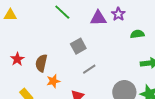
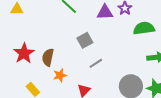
green semicircle: (137, 34) -> (144, 28), size x1.5
red star: (17, 59) -> (24, 53), size x1.5

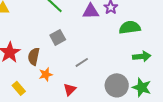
gray square: (85, 40) -> (58, 37), moved

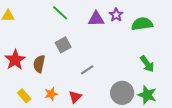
green semicircle: (130, 27) -> (142, 24), moved
green arrow: (142, 56) -> (147, 64), turned 60
orange star: (46, 74) -> (51, 94), moved

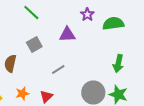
purple triangle: (96, 19) -> (67, 34), moved
green arrow: (147, 64) -> (118, 64), turned 48

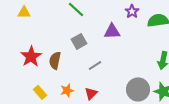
gray line: (58, 70) -> (95, 65), moved

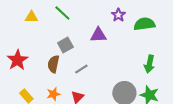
yellow triangle: (24, 12) -> (31, 17), moved
brown semicircle: (55, 60) -> (53, 64), moved

